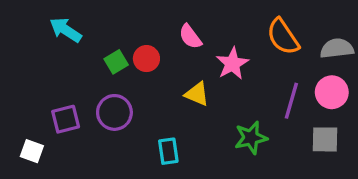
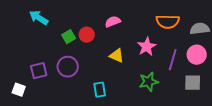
pink semicircle: (190, 37) -> (113, 22), turned 105
orange semicircle: (283, 37) -> (168, 22), turned -55
pink star: (232, 64) -> (147, 47), moved

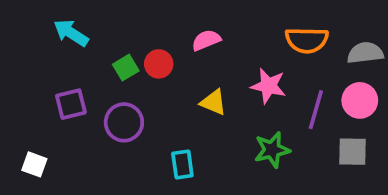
pink star: (147, 47) -> (268, 86), turned -30
purple square: (39, 71) -> (71, 104), moved

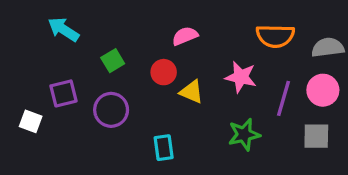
red circle: (159, 64) -> (164, 72), moved
white square: (34, 164) -> (31, 121), moved

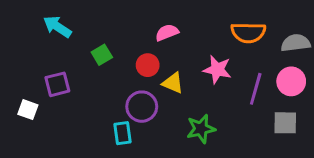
purple circle: (111, 110) -> (142, 107), moved
green star: (244, 134) -> (201, 129), moved
cyan rectangle: (164, 148) -> (122, 133), moved

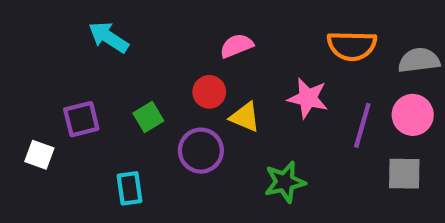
cyan arrow: (57, 27) -> (109, 37), moved
green square: (102, 55) -> (148, 117), moved
cyan rectangle: (122, 133) -> (130, 188), moved

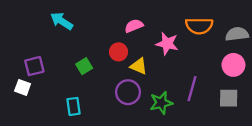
pink star: (308, 98) -> (167, 44), moved
purple square: (81, 119) -> (34, 66), moved
purple line: (362, 125) -> (192, 89), moved
purple circle: (201, 151) -> (128, 92), moved

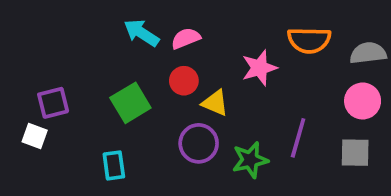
cyan arrow: (62, 21) -> (141, 33), moved
pink semicircle: (134, 26) -> (186, 38), moved
pink star: (167, 44) -> (259, 68), turned -30
green square: (84, 66) -> (130, 103), size x1.5

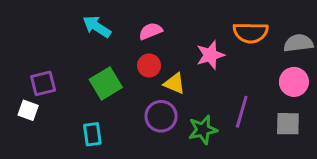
cyan arrow: (141, 33) -> (97, 27), moved

